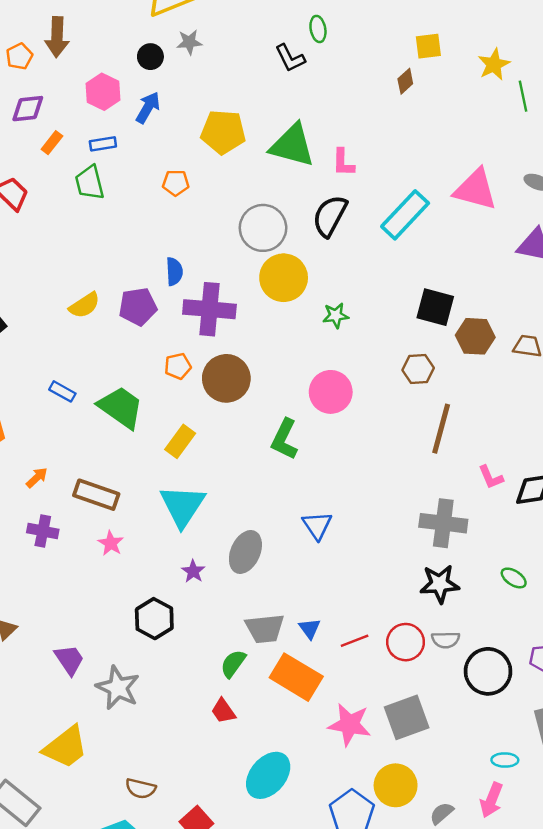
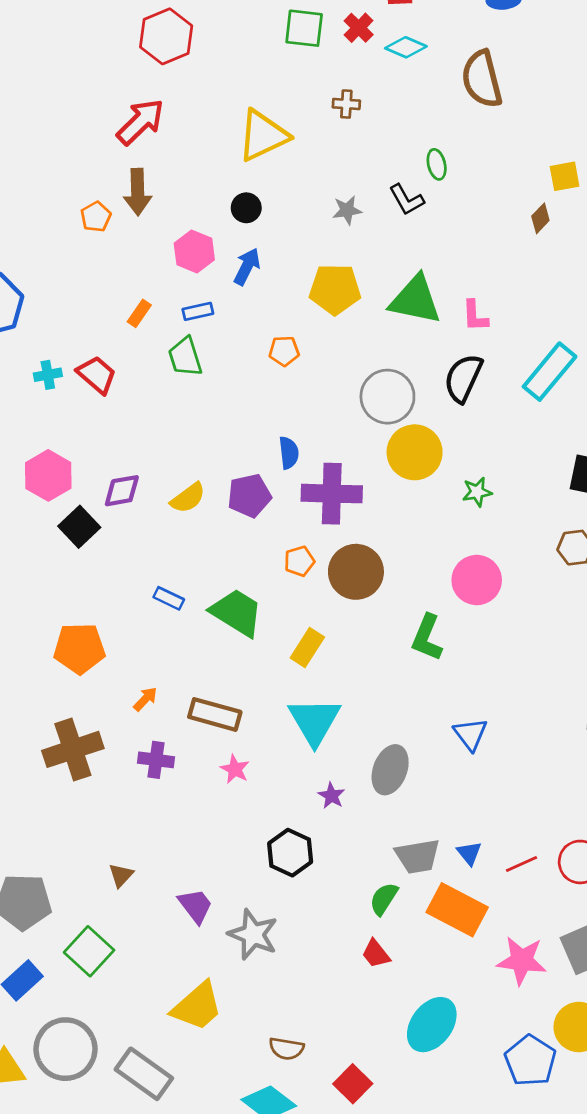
gray star: (189, 42) -> (347, 210), moved
purple diamond: (28, 109) -> (122, 491), moved

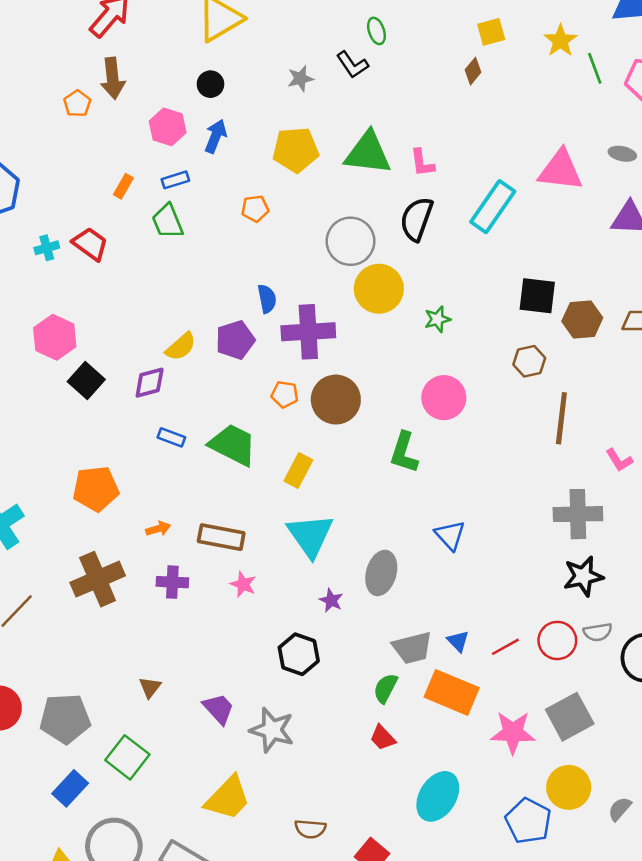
purple diamond: (122, 491) -> (150, 383), moved
orange pentagon: (299, 561) -> (285, 394), turned 30
orange arrow: (145, 699) -> (158, 529), turned 35

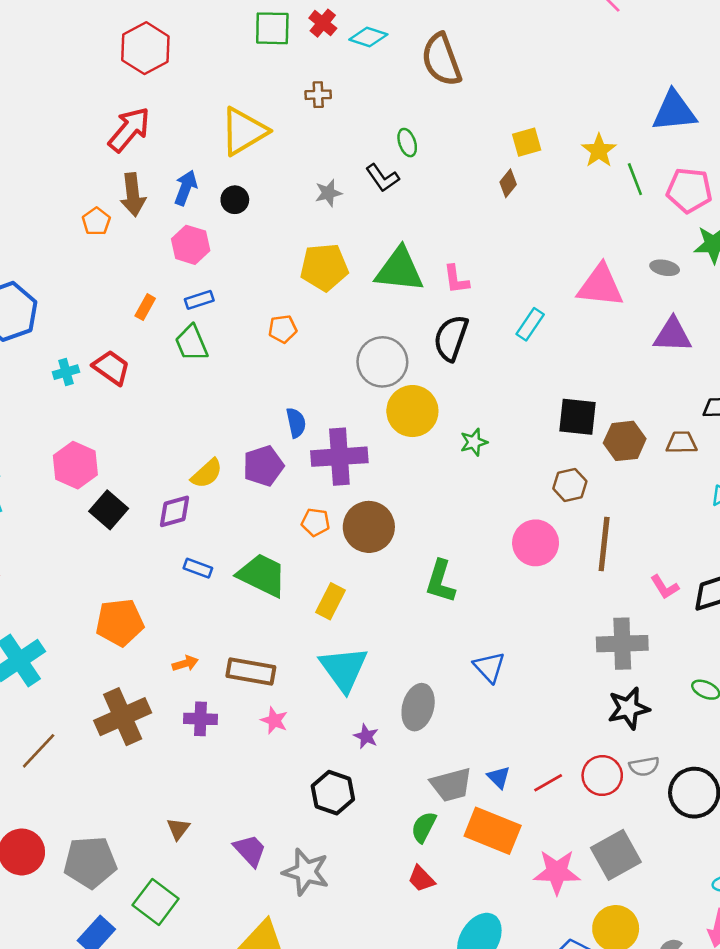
blue arrow: (216, 136) -> (186, 188), moved
cyan rectangle: (493, 207) -> (530, 324), size x0.6
pink circle: (444, 398) -> (536, 543), moved

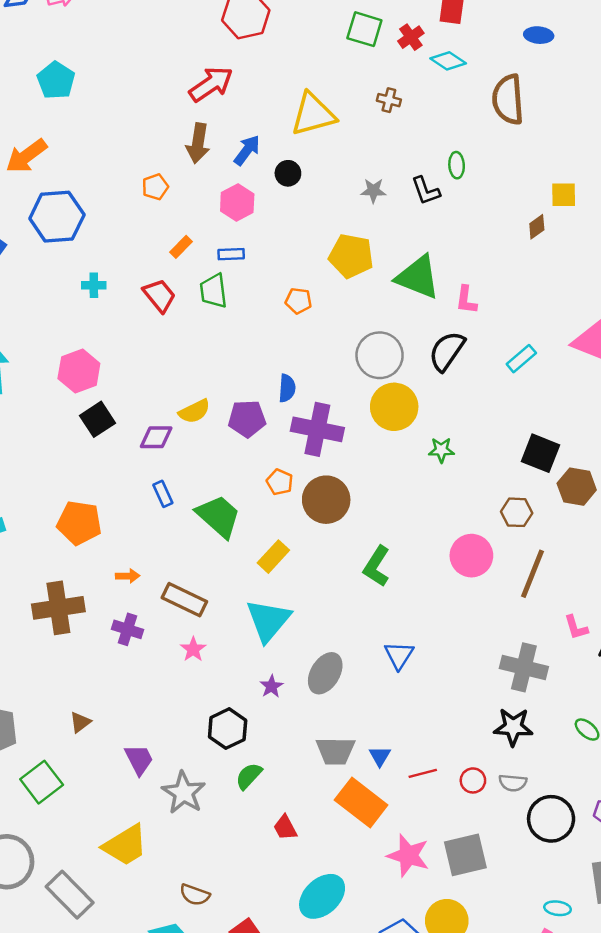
orange pentagon: (96, 221) -> (155, 187), moved
red trapezoid: (111, 368) -> (159, 295), moved
blue rectangle: (198, 568) -> (163, 494), turned 30
red circle: (602, 776) -> (473, 780), size x0.7
green semicircle: (424, 827) -> (249, 776), moved

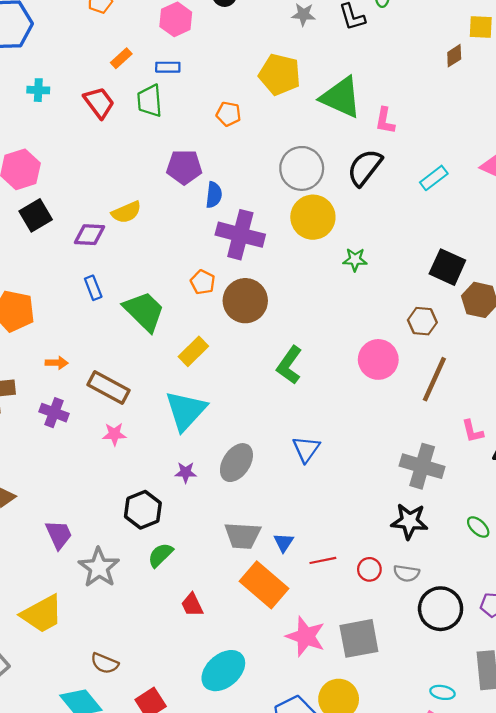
purple pentagon: (247, 419) -> (184, 167), moved
pink star: (193, 649) -> (114, 434), turned 30
purple star: (271, 686) -> (186, 472), turned 30

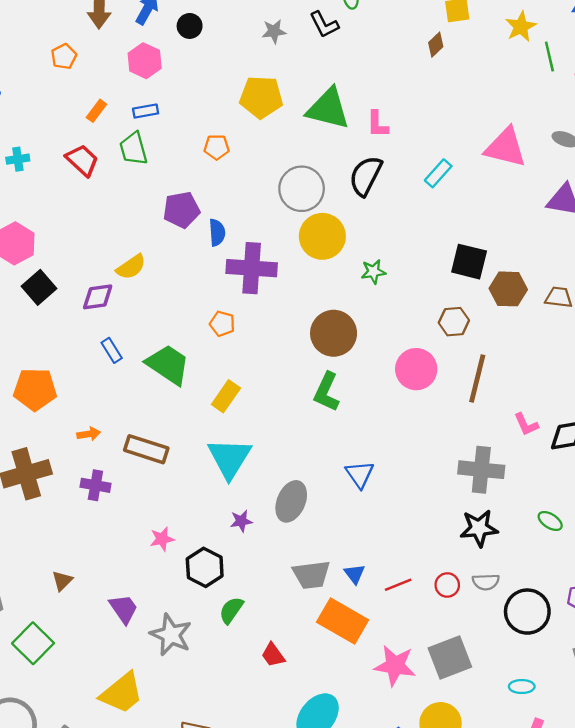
brown circle: (245, 301) -> (334, 333), moved
pink star: (114, 434) -> (162, 539), moved
cyan ellipse: (442, 692) -> (522, 687), moved

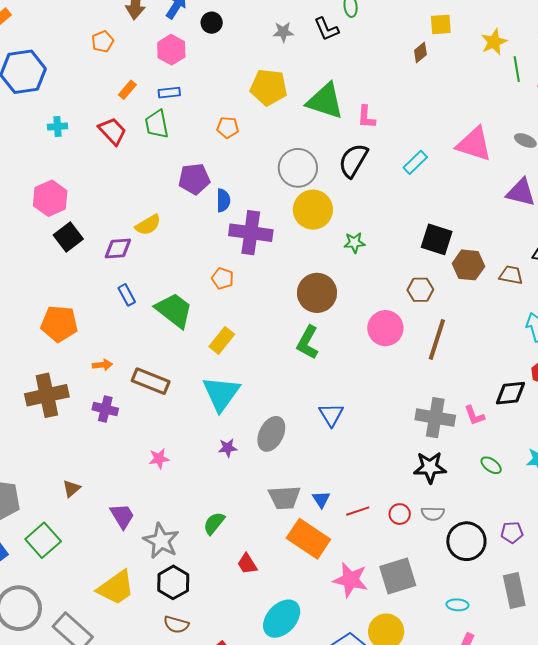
pink L-shape: (526, 424) -> (474, 415), moved
black hexagon: (205, 567) -> (173, 582), moved

